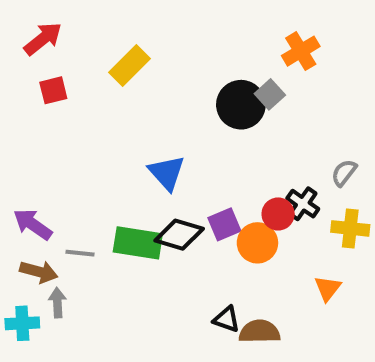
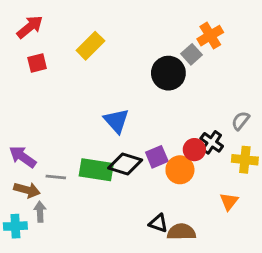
gray square: (270, 94) -> (191, 54), moved

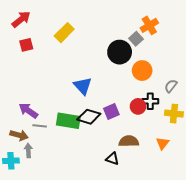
black cross: (212, 142) -> (150, 101), turned -35
purple arrow: (23, 157) -> (28, 111), moved
orange circle: (180, 170) -> (142, 71), moved
brown semicircle: (181, 232) -> (129, 141), moved

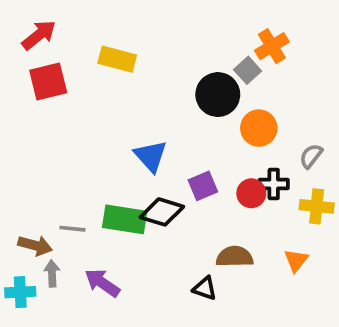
yellow rectangle: (64, 33) -> (117, 59), turned 60
red square: (26, 45) -> (48, 81), size x1.5
purple arrow: (28, 111) -> (102, 283), moved
purple square: (111, 112) -> (203, 186), moved

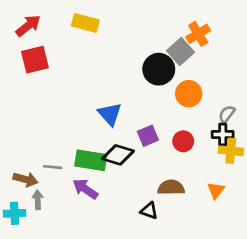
yellow rectangle: (117, 59) -> (85, 23), moved
gray square: (248, 70) -> (181, 51), size x1.4
black cross: (274, 184) -> (223, 134), moved
purple arrow: (102, 283) -> (85, 189), moved

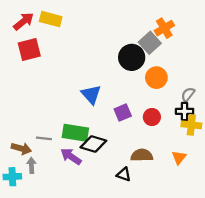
yellow rectangle: (85, 23) -> (51, 19), moved
black diamond: (118, 155) -> (93, 144), moved

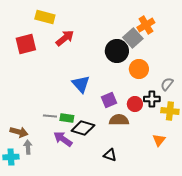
red arrow: (24, 21) -> (65, 38), moved
black cross: (185, 111) -> (152, 99), moved
green rectangle: (75, 133) -> (67, 118), size x0.6
gray line: (44, 138) -> (50, 116), moved
brown semicircle: (142, 155) -> (119, 120), moved

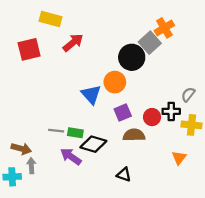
orange circle: (139, 69) -> (115, 82), moved

